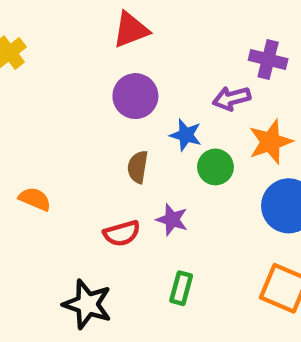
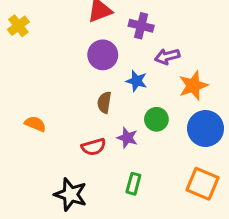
purple cross: (268, 59) -> (141, 26), moved
green circle: (215, 167) -> (156, 119), moved

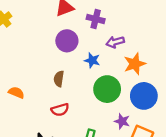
brown semicircle: (104, 102) -> (59, 79), moved
green circle: (156, 119) -> (107, 89), size x1.5
purple star: (127, 138) -> (122, 121), moved

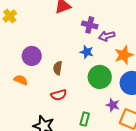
purple cross: (96, 19) -> (90, 25), moved
purple circle: (67, 41) -> (32, 56), moved

